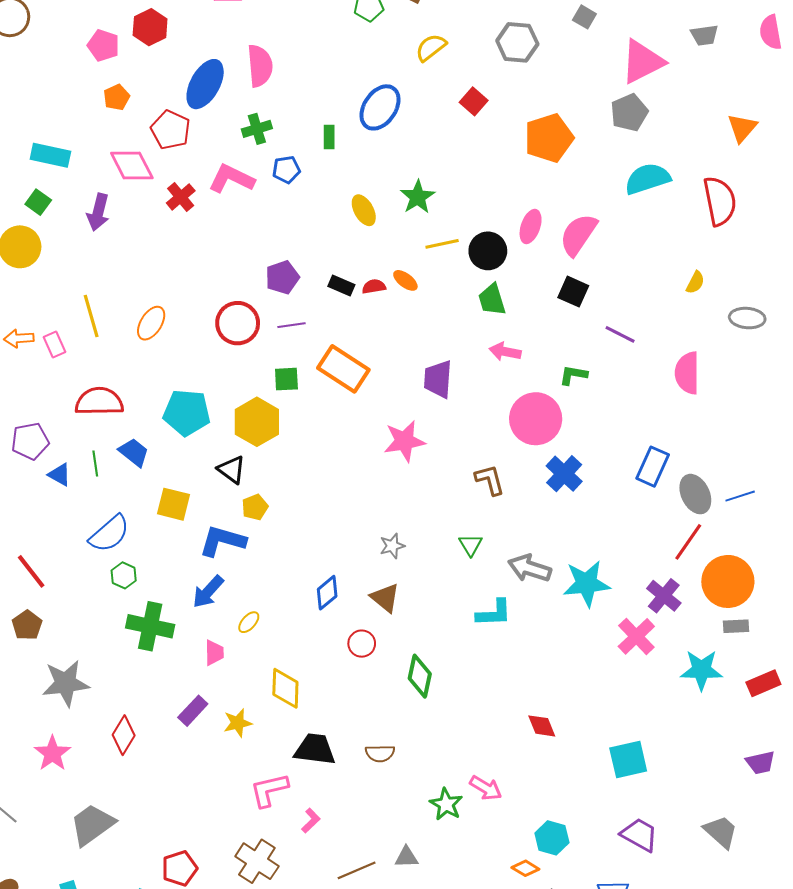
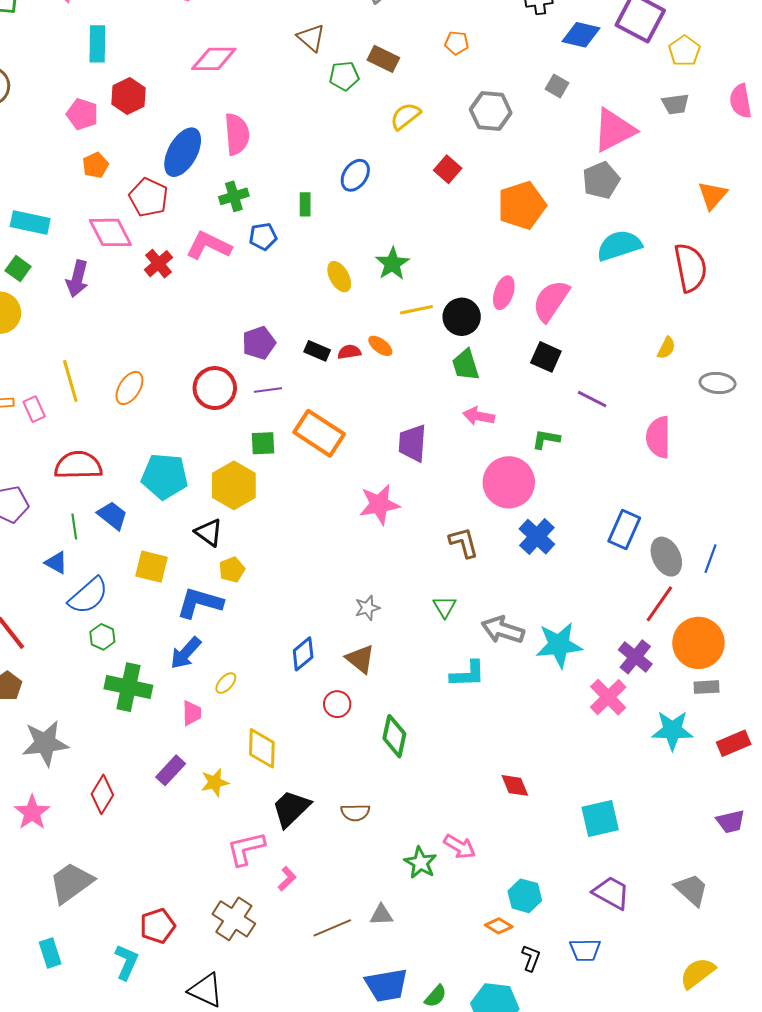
blue ellipse: (380, 107) -> (355, 175), size x0.7
blue triangle: (60, 475) -> (56, 563), moved
blue line: (740, 496) -> (710, 559), turned -52
black trapezoid: (315, 749) -> (291, 808), turned -51

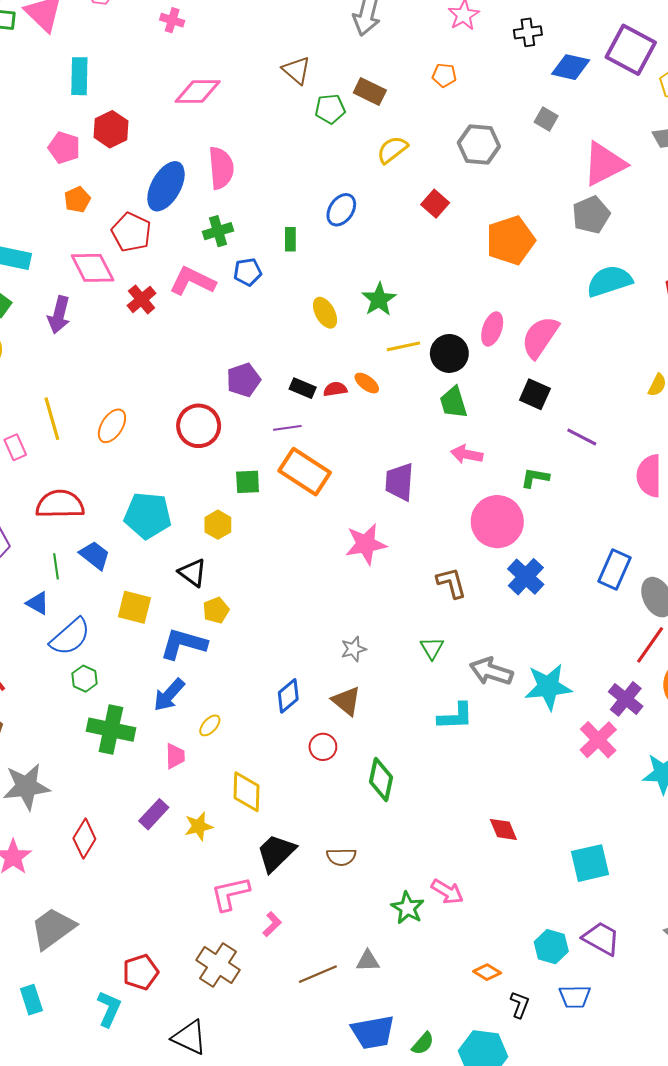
purple line: (268, 390) -> (287, 428), moved
yellow hexagon: (234, 485) -> (218, 525), size x0.6
cyan hexagon: (525, 896) -> (551, 947), moved

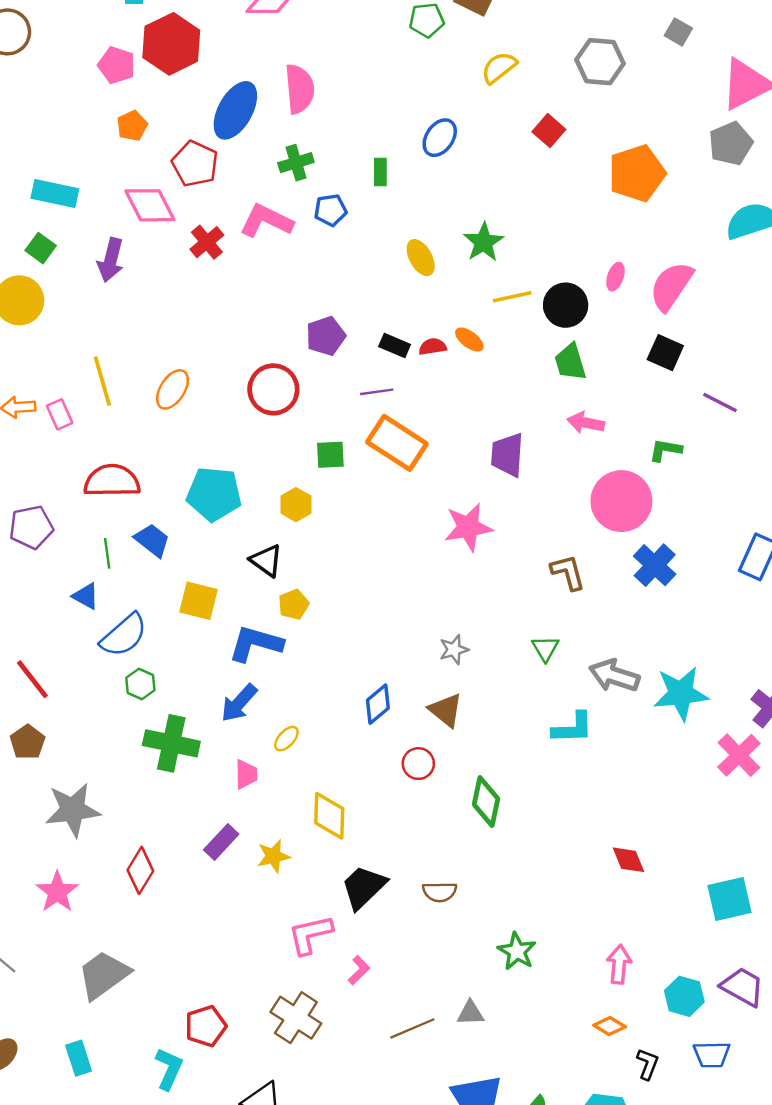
red hexagon: (111, 129) -> (171, 44), size x1.4
pink ellipse: (492, 329) -> (615, 277), size x0.7
pink arrow: (447, 892) -> (619, 964), moved, turned -116

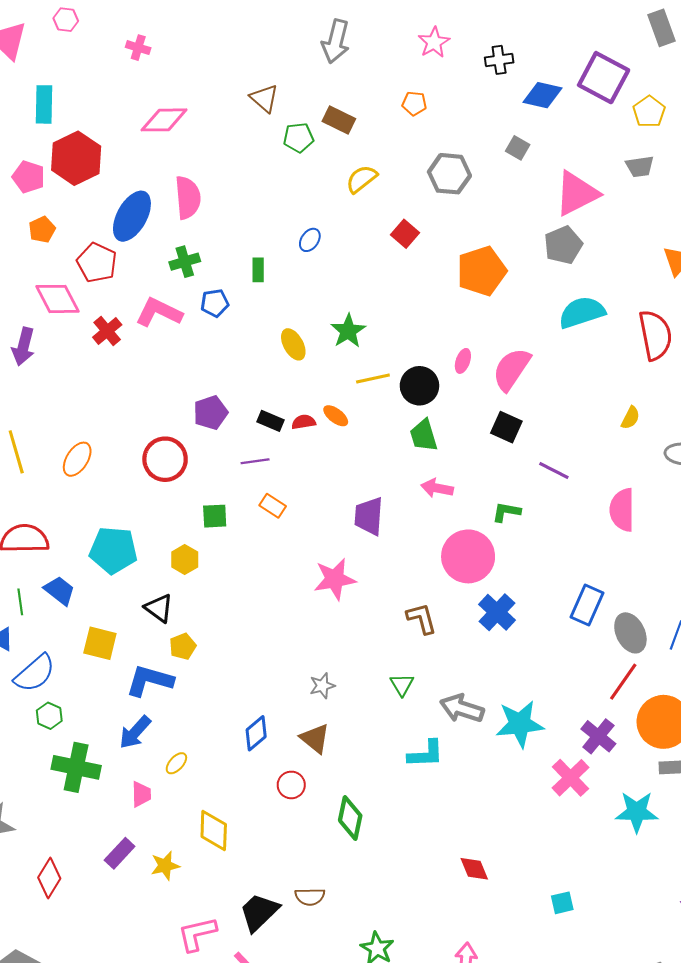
blue ellipse: (440, 138) -> (310, 240), size x0.7
orange rectangle: (397, 443) -> (273, 506), size x0.5
black trapezoid: (364, 887) -> (259, 912), moved
cyan square: (729, 899) -> (562, 903), size x0.6

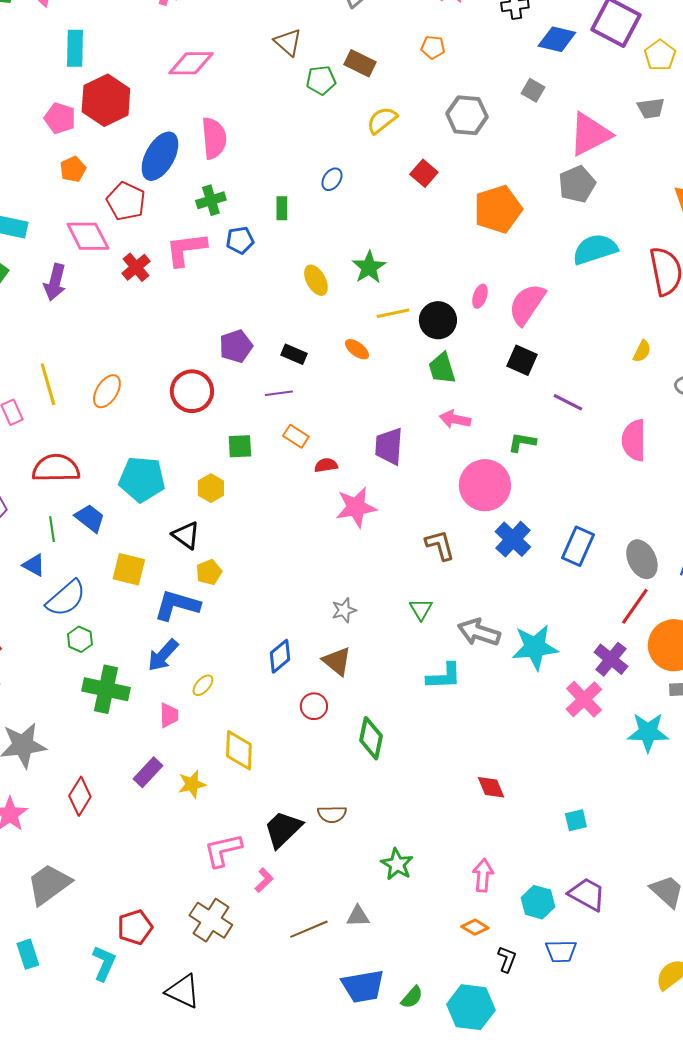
pink L-shape: (159, 312) -> (186, 249), turned -33
red semicircle: (304, 422) -> (326, 465), moved
blue rectangle: (587, 605) -> (578, 546), moved

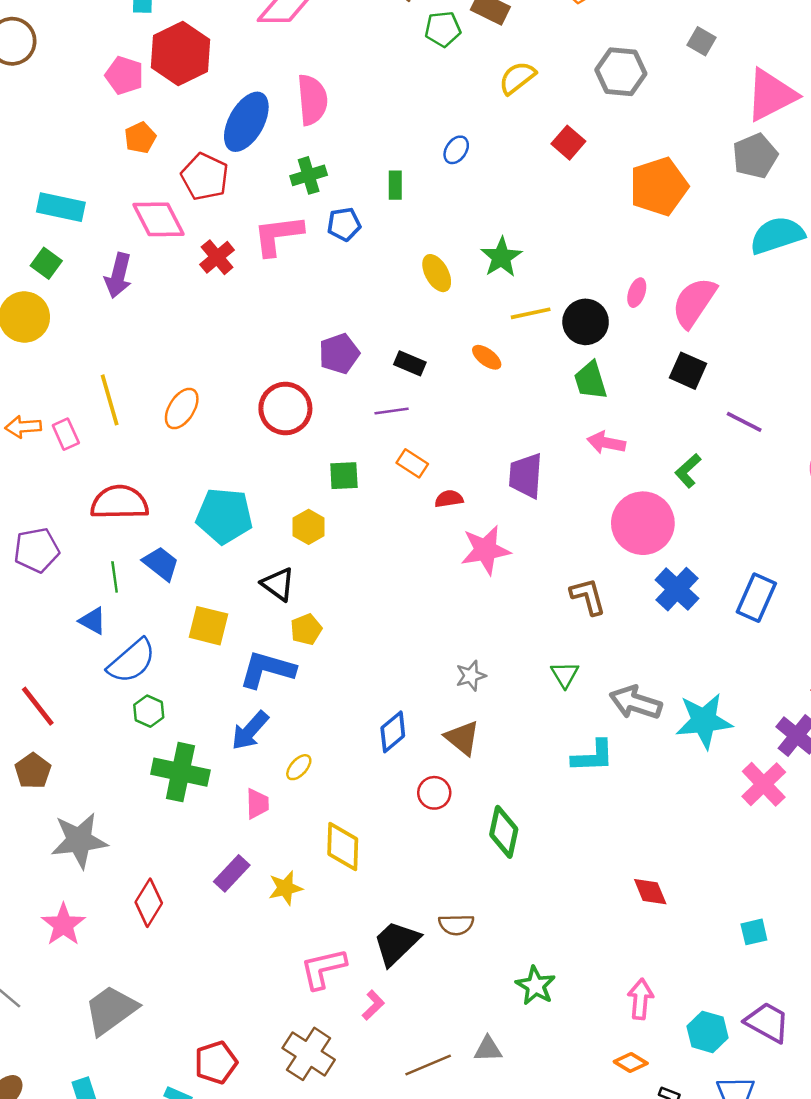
green L-shape: (522, 442) -> (688, 471), turned -52

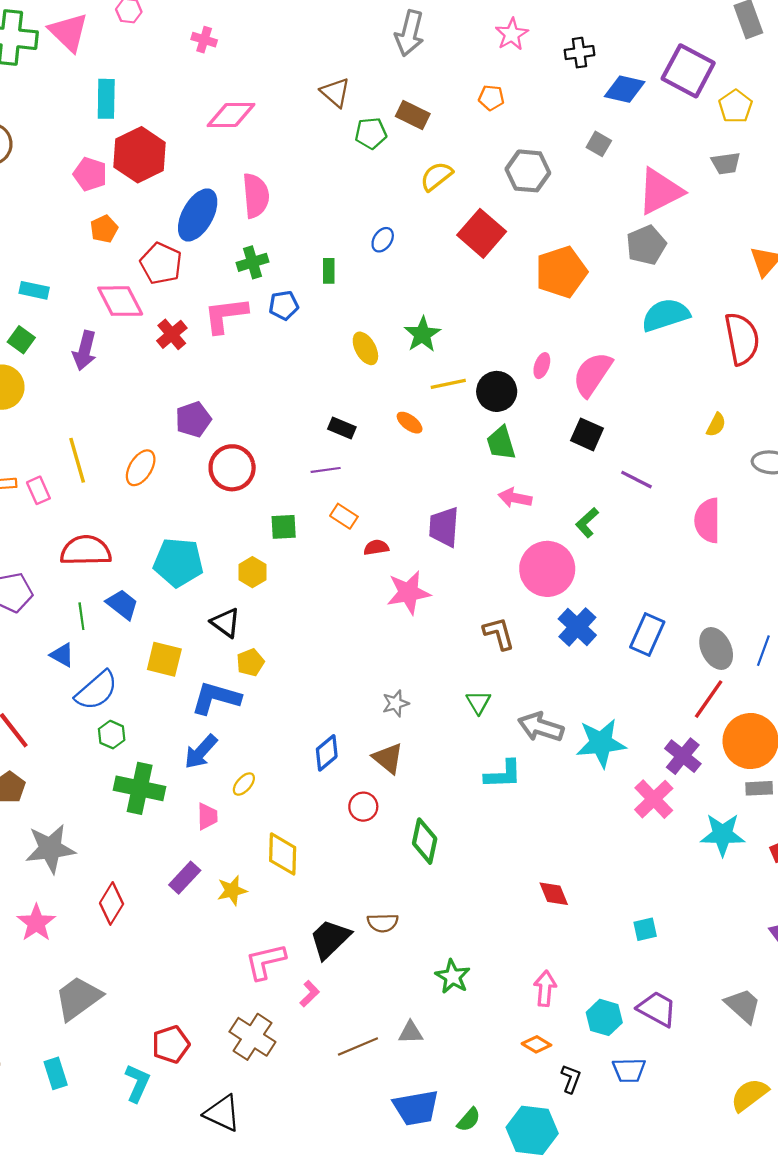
red square: (568, 143) -> (482, 233), size x1.6
cyan rectangle: (61, 207) -> (34, 290), size x0.7
purple pentagon: (339, 354) -> (193, 419), moved

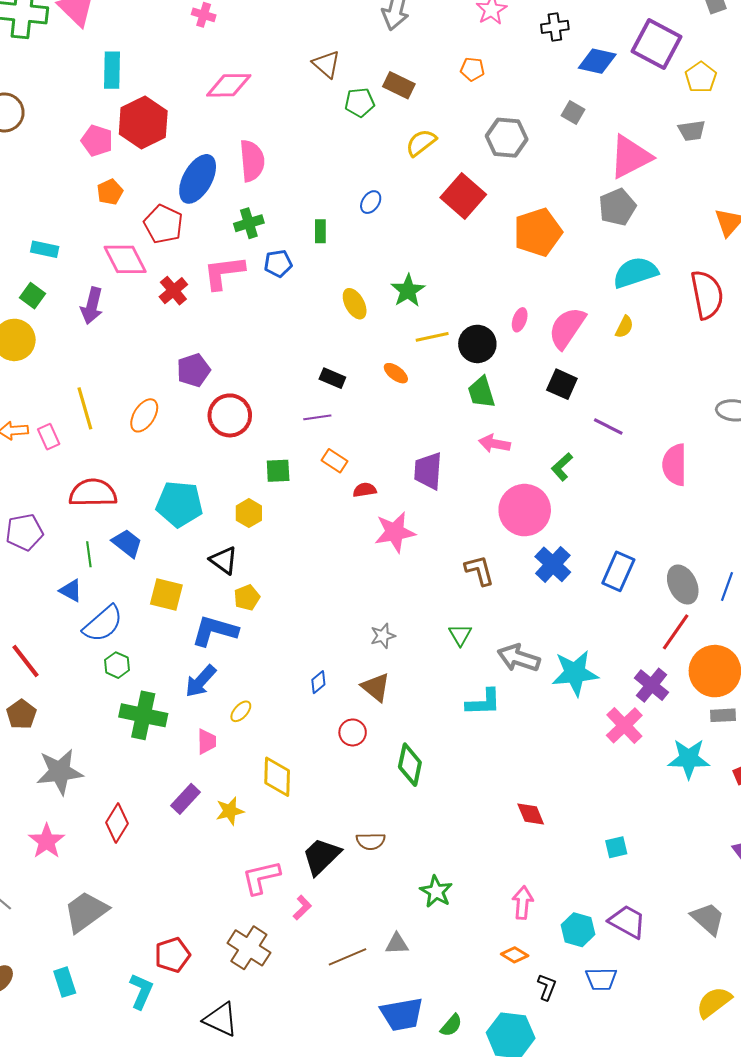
yellow semicircle: (716, 425) -> (624, 327), moved
blue diamond: (327, 753) -> (318, 682), size x0.7

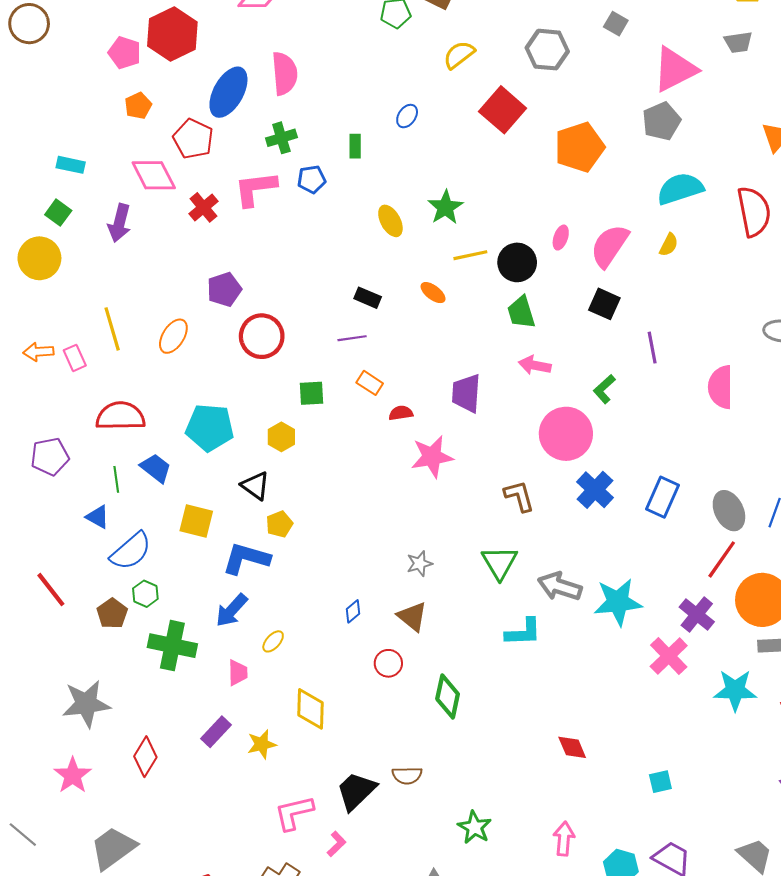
purple line: (608, 426) -> (652, 348), turned 52
green triangle: (460, 635) -> (499, 563), size x1.5
brown pentagon: (21, 714) -> (112, 613), moved

